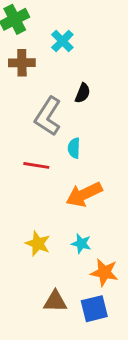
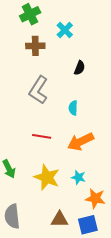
gray L-shape: (48, 116) -> (38, 90), moved
red line: (36, 165) -> (42, 136), moved
yellow star: (38, 244) -> (47, 177), size x1.4

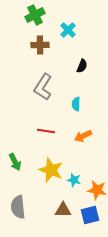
orange arrow: (81, 142) -> (83, 136), size x0.7
cyan star: (78, 177) -> (74, 180), moved

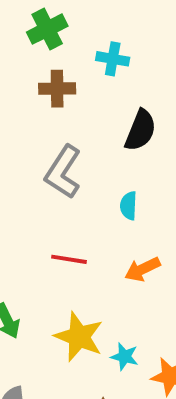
cyan cross: (68, 30) -> (113, 59), turned -35
black semicircle: (82, 66) -> (140, 130), size x1.5

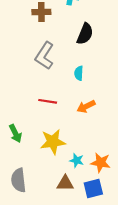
yellow star: (79, 337) -> (53, 142), turned -30
cyan star: (125, 357) -> (77, 160), moved

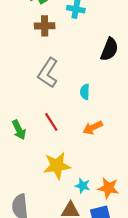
black semicircle: (85, 34) -> (109, 49), moved
red line: (48, 101) -> (51, 122), turned 48
green arrow: (15, 133) -> (19, 130), moved

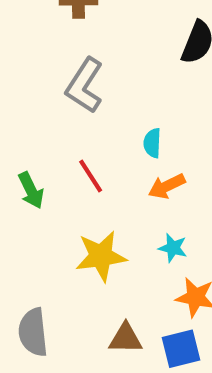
cyan semicircle: (85, 92) -> (152, 143), moved
cyan star: (83, 186) -> (173, 248), moved

